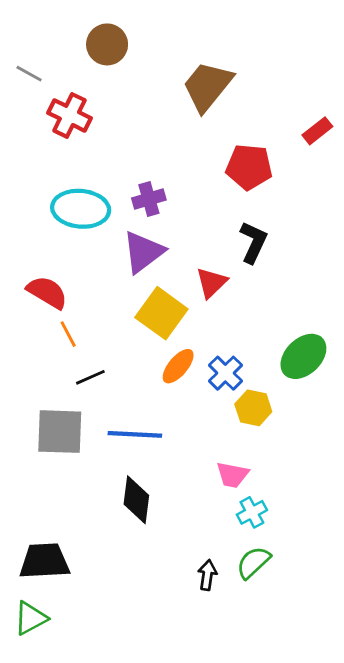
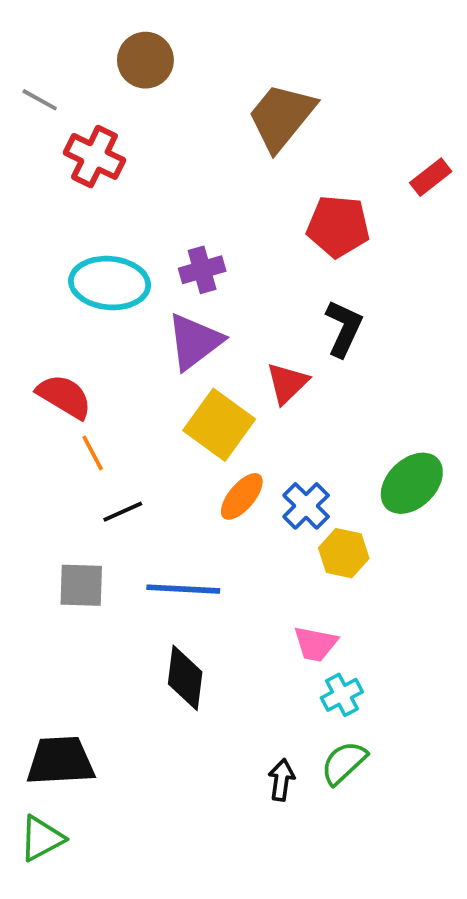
gray square: (60, 432) -> (81, 585), size x0.7

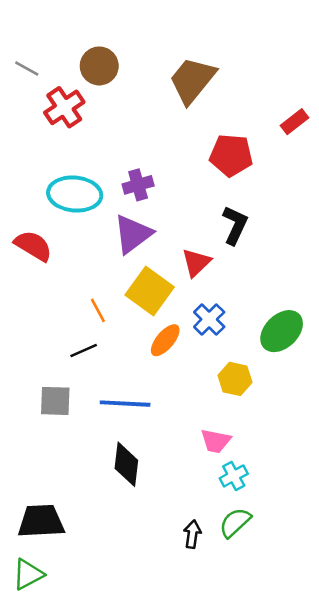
brown circle: (145, 60) -> (99, 66), moved
red cross: (94, 156) -> (64, 107), turned 30
red semicircle: (64, 396) -> (33, 246), moved
orange line: (93, 453) -> (98, 310), moved
blue cross: (306, 506) -> (209, 319), moved

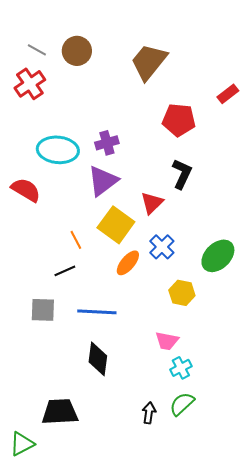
gray line: (27, 69) -> (37, 50), moved
red cross: (64, 107) -> (30, 84), moved
black trapezoid: (41, 521) -> (60, 412), moved

